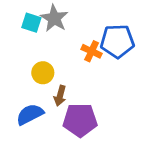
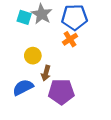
blue pentagon: (117, 41) -> (74, 17), moved
orange cross: (92, 51) -> (70, 39), turned 32

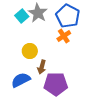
cyan square: (24, 17) -> (22, 16), turned 32
blue pentagon: (74, 17) -> (68, 16), turned 30

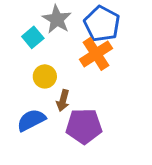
cyan square: (22, 16) -> (33, 37), moved
orange cross: (64, 36) -> (96, 54), size x1.5

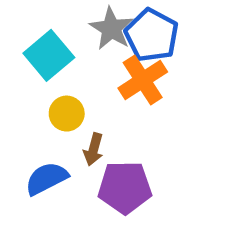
gray star: (57, 19) -> (111, 29), moved
cyan square: (33, 37) -> (49, 55), size x1.5

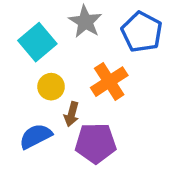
blue pentagon: (152, 35) -> (142, 32), moved
orange cross: (143, 80) -> (109, 82), moved

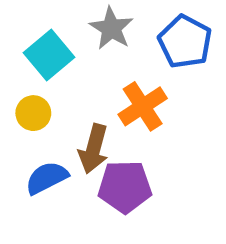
yellow circle: (51, 87) -> (33, 113), moved
brown arrow: (72, 114) -> (94, 149), size x1.5

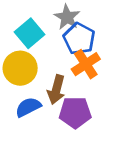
blue pentagon: (185, 42) -> (79, 39), moved
yellow circle: (33, 113) -> (20, 68), size x1.6

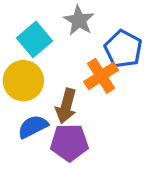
blue pentagon: (79, 39) -> (123, 49), moved
purple pentagon: (75, 112) -> (69, 142), moved

